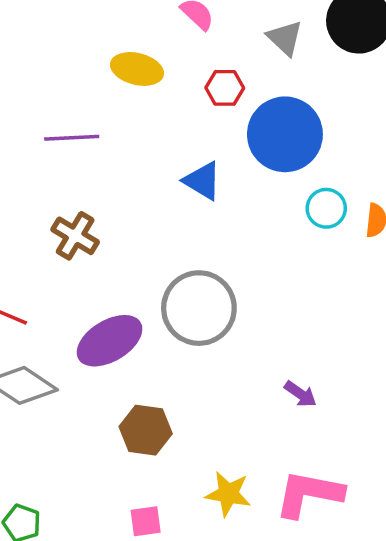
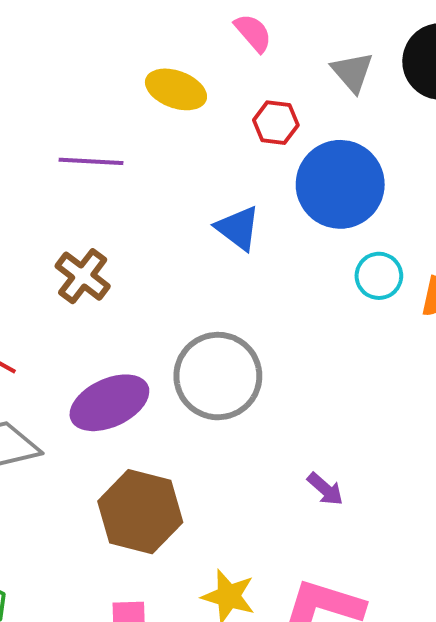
brown hexagon: (146, 430) -> (140, 512), size x1.4

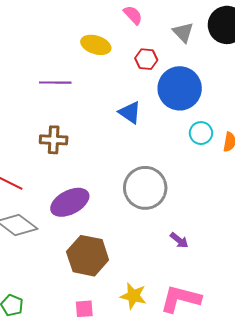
brown cross: (83, 276) -> (54, 140), turned -32
gray circle: (218, 376) -> (145, 188), moved

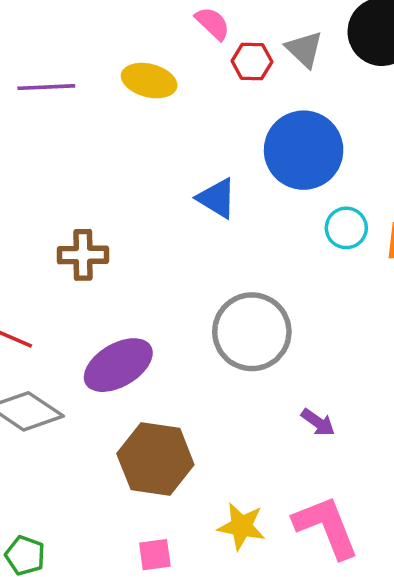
red hexagon: (146, 59) -> (252, 61), moved
purple line: (55, 83) -> (46, 87), moved
pink L-shape: (180, 299) -> (326, 527), turned 57

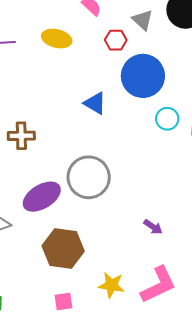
red hexagon: (252, 61) -> (116, 40), moved
gray circle: (252, 332) -> (89, 177), moved
pink L-shape: (326, 527) -> (158, 285), turned 87

